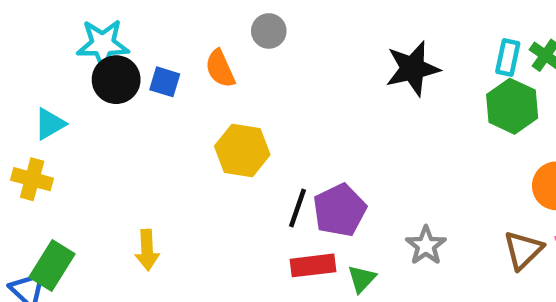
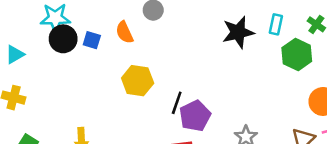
cyan rectangle: (508, 58) -> (276, 24), moved
cyan triangle: (50, 124) -> (15, 54), moved
black line: (298, 208) -> (177, 103), moved

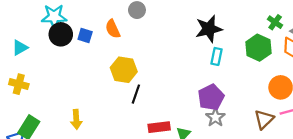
cyan rectangle: (276, 24) -> (217, 56), moved
black line: (177, 103) -> (136, 94), moved
purple pentagon: (195, 116) -> (211, 97), moved

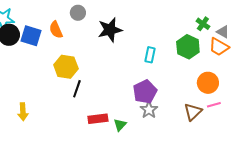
black star: (209, 29) -> (110, 30), moved
blue square: (85, 35) -> (31, 36), size x1.5

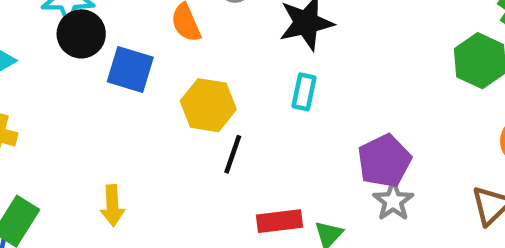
blue square: (31, 36) -> (130, 70), moved
cyan rectangle: (150, 55) -> (304, 92), moved

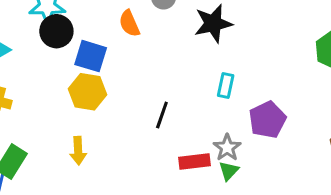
cyan rectangle: (304, 92) -> (226, 86), moved
yellow hexagon: (208, 105) -> (87, 92), moved
gray star: (393, 201) -> (227, 148), moved

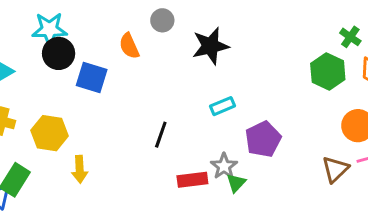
cyan rectangle: (226, 86) -> (222, 106), turned 55
yellow hexagon: (87, 92) -> (50, 133), moved
green triangle: (229, 171) -> (236, 183), moved

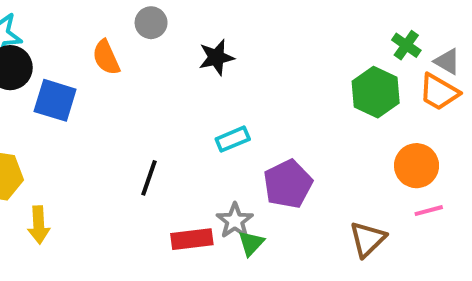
black star: (210, 46) -> (216, 57), size x0.7
brown triangle: (335, 169) -> (367, 239), moved

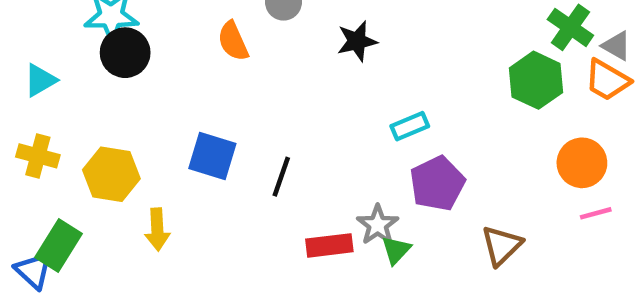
green cross: (406, 45) -> (570, 27), size x1.4
blue square: (55, 100) -> (212, 156), moved
cyan rectangle: (233, 139) -> (410, 126), moved
brown triangle: (367, 239) -> (502, 245), moved

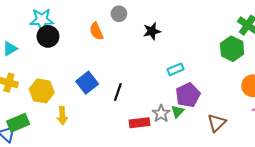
blue square: (212, 156) -> (87, 83), turned 35
green rectangle: (59, 245) -> (18, 123), turned 35
green triangle: (396, 250) -> (178, 111), moved

